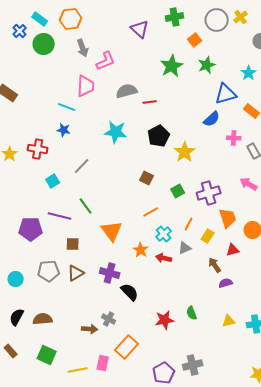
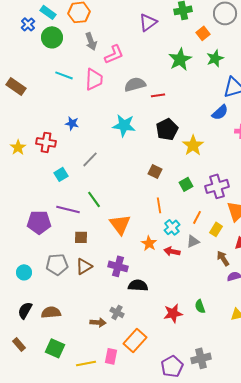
purple triangle: (140, 29) -> (148, 22), turned 42
cyan line: (67, 107) -> (64, 75), moved
orange line: (151, 212) -> (159, 205), turned -70
black semicircle: (130, 292) -> (138, 285), turned -42

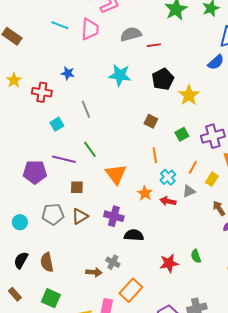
yellow star: (18, 147) -> (14, 80), moved
gray line: (90, 159) -> (86, 109), turned -66
brown semicircle: (51, 312) -> (47, 262), turned -96

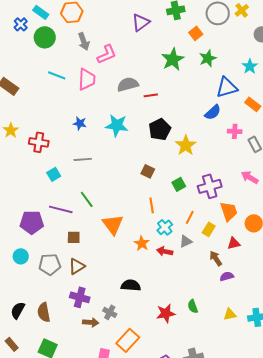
blue star: (68, 73) -> (80, 123), moved
gray line: (86, 109) -> (83, 159), turned -72
purple cross: (114, 216) -> (80, 297), moved
cyan circle: (20, 222) -> (21, 256), moved

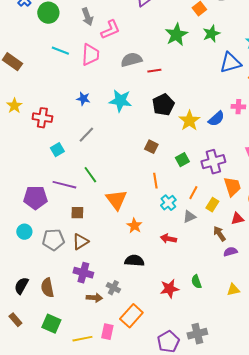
blue semicircle: (213, 112) -> (216, 119), moved
gray line: (83, 159) -> (86, 135), turned -42
orange star: (142, 243) -> (134, 226), moved
red arrow: (165, 251) -> (168, 239), moved

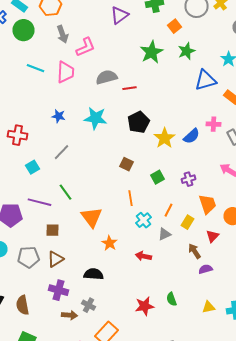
purple cross: (213, 162) -> (188, 179), size x0.6
red triangle: (237, 219) -> (212, 236), turned -32
black semicircle: (134, 261) -> (94, 274), moved

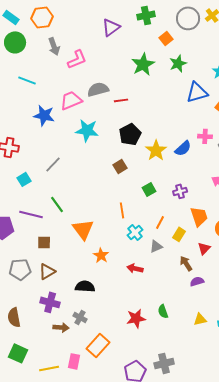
pink trapezoid: (66, 72) -> (71, 100), moved, turned -115
blue star: (58, 116) -> (44, 115), moved, size x1.5
brown square: (126, 164) -> (120, 166), moved, turned 32

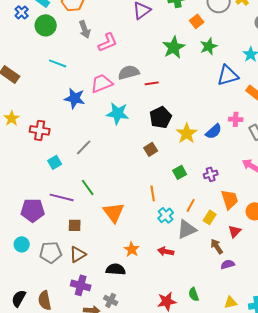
gray triangle: (156, 246) -> (187, 229), size x1.5
orange star: (101, 255) -> (132, 249), moved

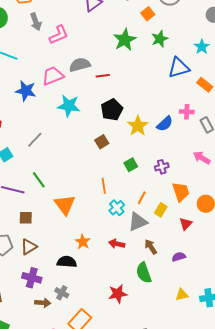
brown arrow: (217, 246) -> (151, 247), moved
green semicircle: (194, 294) -> (144, 273), moved, size x1.5

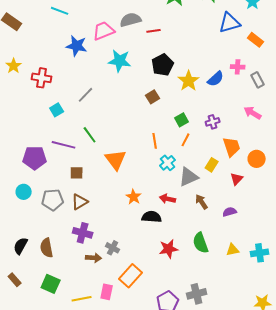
orange line: (142, 198) -> (186, 140), moved
black semicircle: (67, 262) -> (152, 217), moved
green semicircle: (144, 273) -> (201, 243), moved

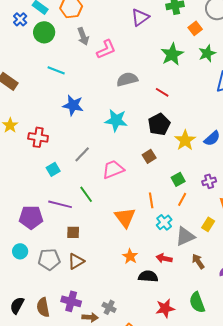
pink trapezoid: (104, 31) -> (113, 169), moved
red line: (154, 31) -> (162, 92), moved, turned 40
orange triangle: (116, 160) -> (125, 217), moved
purple cross: (83, 233) -> (71, 301), moved

